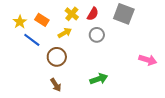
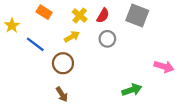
orange rectangle: (42, 20) -> (44, 12), moved
yellow star: (20, 22) -> (12, 25), moved
green arrow: (99, 79) -> (132, 90), moved

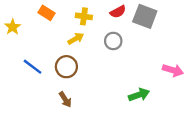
yellow cross: (80, 16) -> (84, 16), turned -32
red semicircle: (103, 16) -> (118, 12), moved, turned 32
blue line: (35, 44) -> (32, 67), moved

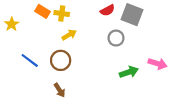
yellow cross: (84, 16) -> (62, 14), moved
gray circle: (113, 41) -> (116, 38), moved
green arrow: (139, 95) -> (129, 72), moved

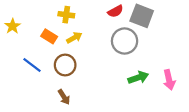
orange rectangle: (43, 11) -> (49, 36), moved
gray circle: (116, 38) -> (125, 41), size x1.5
pink arrow: (158, 64) -> (169, 80), moved, turned 60

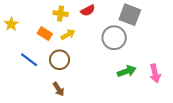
red semicircle: (115, 11) -> (88, 10), moved

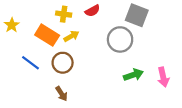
orange rectangle: (45, 34) -> (47, 35), size x1.5

